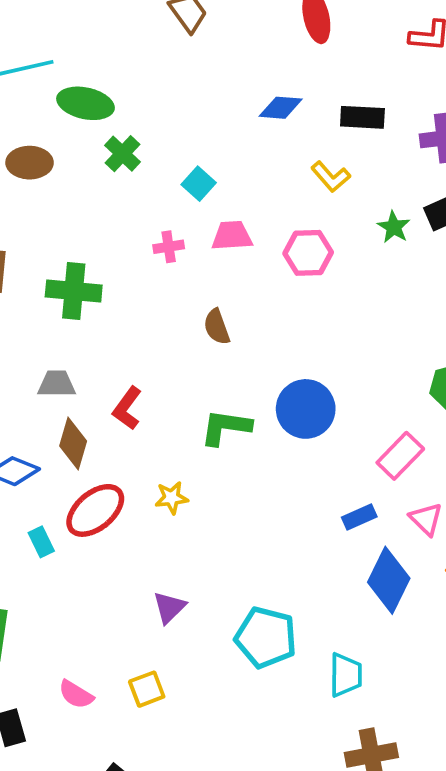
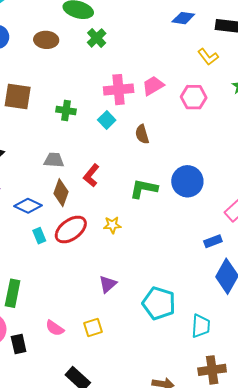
cyan square: (199, 184) -> (107, 120), moved
pink trapezoid: (232, 236) -> (153, 86), turned -30
pink cross: (169, 247) -> (119, 90), size x1.8
green cross: (74, 291) -> (66, 111), size x0.7
cyan rectangle: (41, 542) -> (39, 236), moved

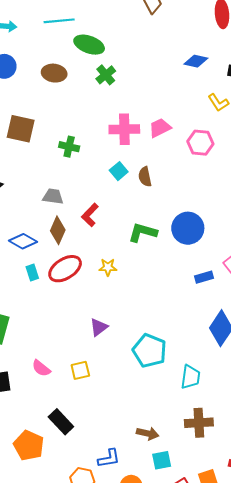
cyan square: (107, 120) -> (119, 171), moved
blue rectangle: (213, 241) -> (204, 277), moved

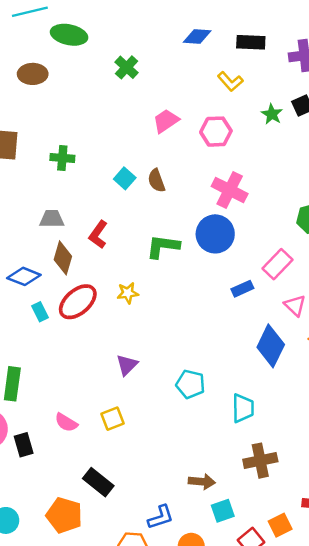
green cross: (106, 75) -> (127, 67), moved
pink cross: (124, 129) -> (230, 190), moved, turned 36
cyan pentagon: (149, 351) -> (190, 384), size x0.7

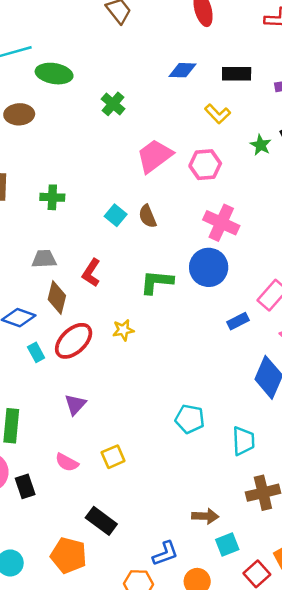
pink trapezoid: (166, 121) -> (155, 156), size x1.4
purple triangle: (127, 365) -> (75, 404), moved

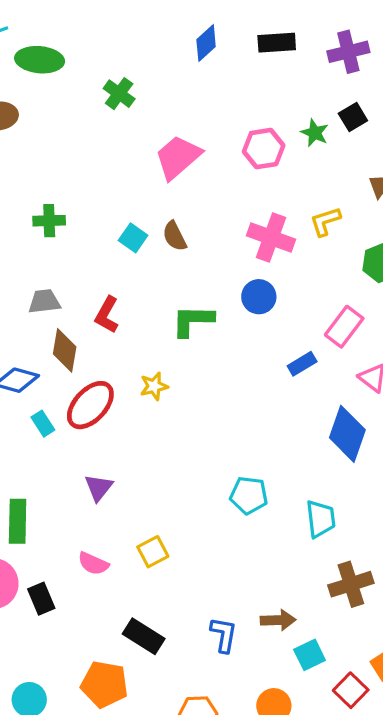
blue diamond: (183, 70) -> (206, 43), turned -40
yellow L-shape: (218, 114) -> (325, 221), moved, turned 120
pink hexagon: (205, 165) -> (264, 149), moved
blue circle: (209, 267) -> (259, 297), size x0.7
blue L-shape: (165, 553) -> (224, 635), moved, turned -56

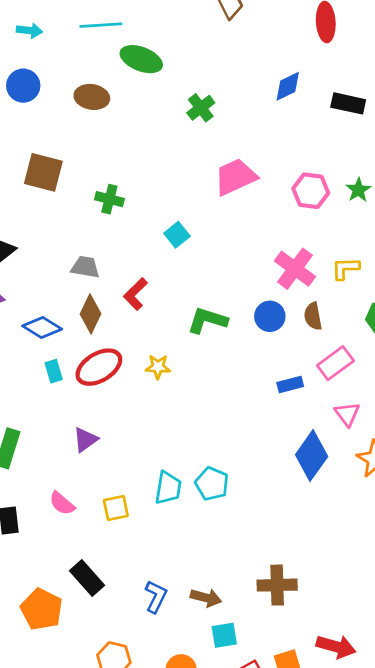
brown semicircle: (175, 236) -> (313, 316), moved
cyan trapezoid: (321, 519) -> (168, 488), moved

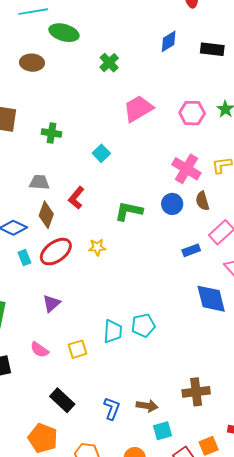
blue diamond: (312, 456) -> (211, 299), turned -44
cyan pentagon: (212, 484) -> (143, 325), turned -30
orange pentagon: (42, 609) -> (43, 438), moved

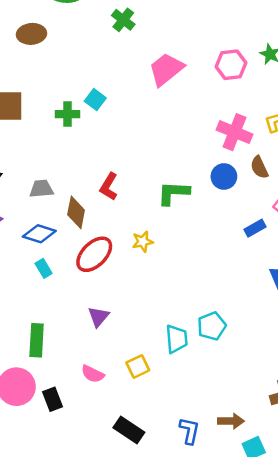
cyan square: (101, 153) -> (95, 100), moved
gray trapezoid: (39, 182) -> (41, 189), moved
cyan rectangle: (24, 258) -> (44, 268), moved

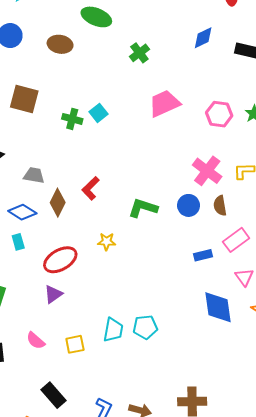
red ellipse: (94, 254) -> (60, 260), moved

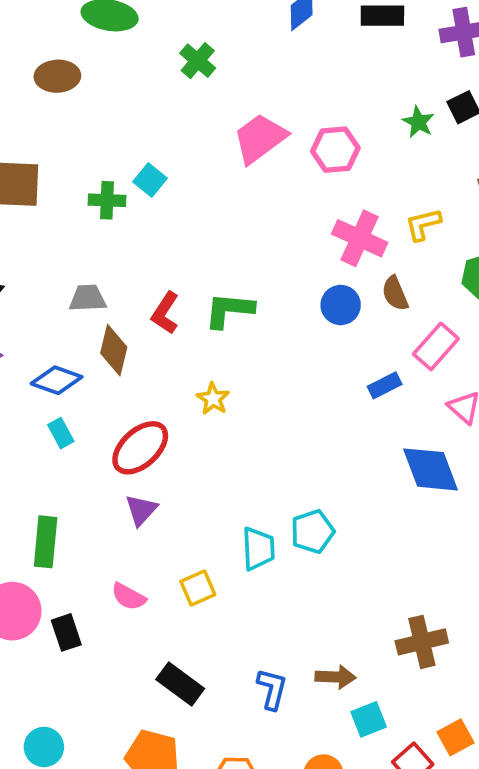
pink hexagon: (219, 114) -> (335, 150), moved
gray trapezoid: (34, 175) -> (88, 298), moved
green L-shape: (143, 208) -> (229, 310), moved
yellow star: (107, 242) -> (213, 399), turned -30

